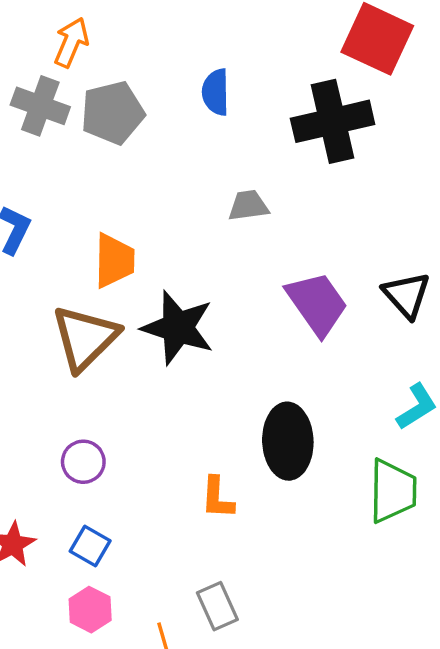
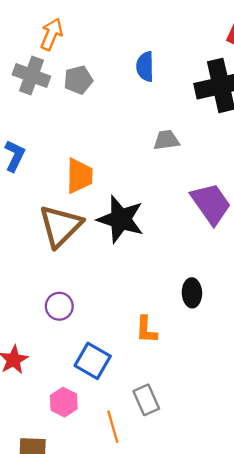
gray pentagon: (113, 113) -> (78, 80), size x0.7
black ellipse: (288, 441) -> (192, 293), size x0.6
blue square: (90, 546) -> (93, 361), moved, size x1.4

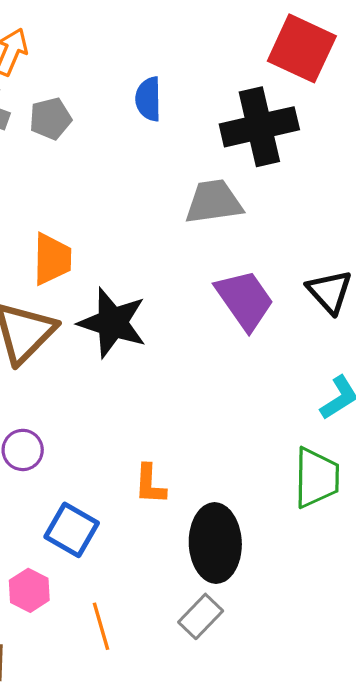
gray trapezoid: (166, 140) -> (214, 202), moved, size x1.5
black ellipse: (192, 293) -> (215, 543), moved, size x1.8
gray rectangle: (146, 400) -> (201, 616), moved, turned 68

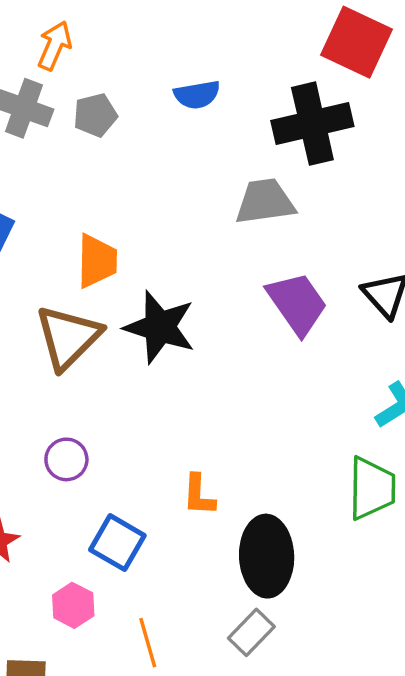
blue semicircle: (148, 99) -> (197, 95), turned -99

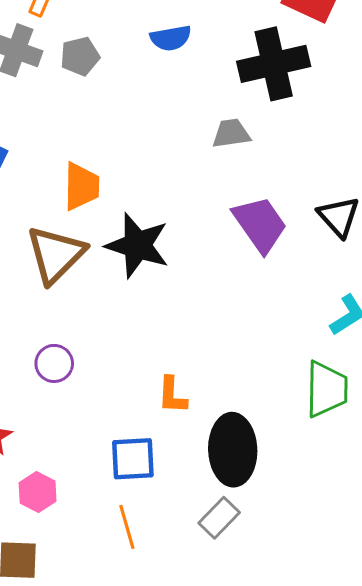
gray trapezoid: (265, 202) -> (231, 133), size x0.7
blue square: (117, 543) -> (133, 459), moved, turned -33
pink hexagon: (73, 605) -> (38, 492), moved

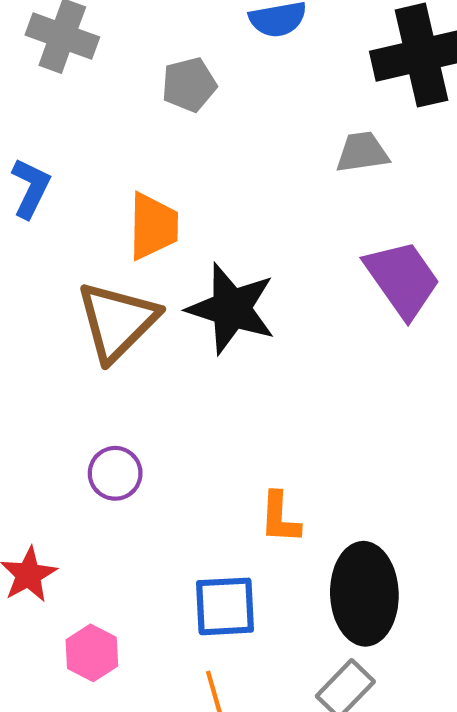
gray pentagon: (80, 56) -> (189, 85), moved

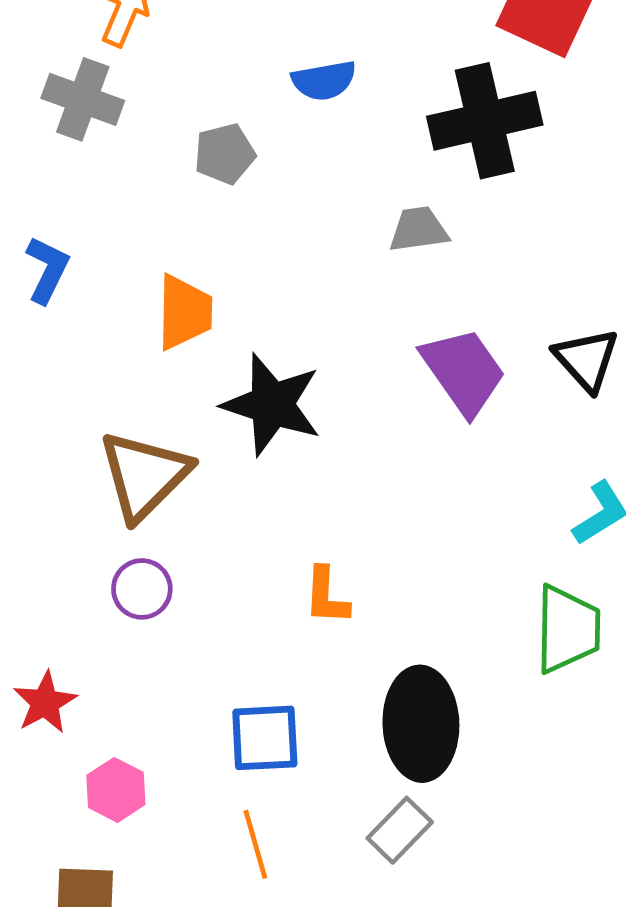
brown triangle: (117, 321) -> (144, 475), moved
orange L-shape: (280, 518) -> (326, 596), moved

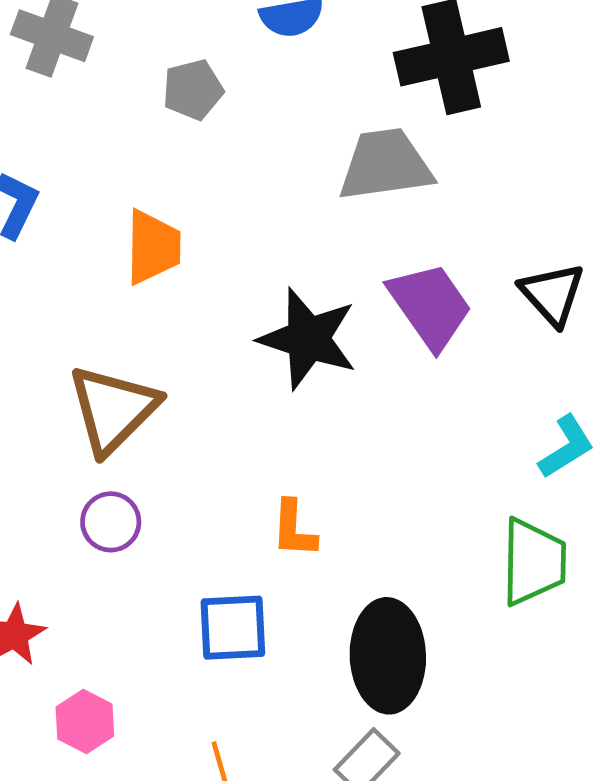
gray trapezoid: (419, 229) -> (386, 165), size x1.6
black star: (272, 404) -> (308, 339), moved
blue square: (265, 738) -> (233, 628), moved

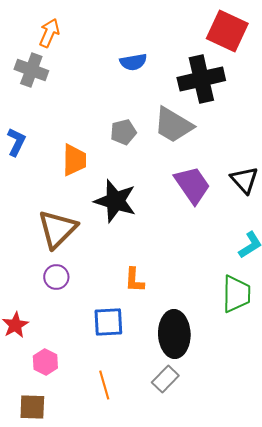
gray pentagon: (193, 90) -> (123, 132), moved
gray trapezoid: (386, 165) -> (173, 125), turned -141
black star: (308, 339) -> (115, 201), moved

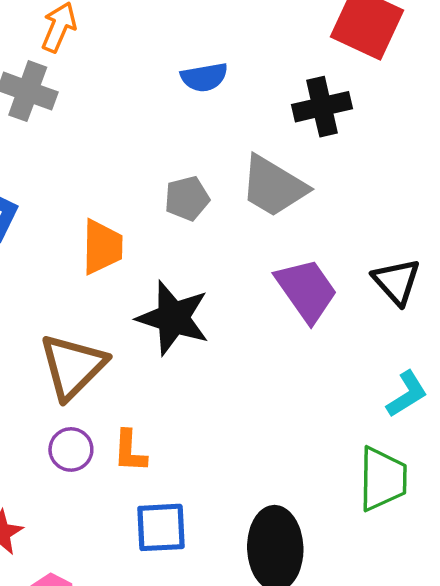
black cross: (201, 79) -> (322, 107), size x0.7
orange L-shape: (134, 280) -> (130, 451), moved

